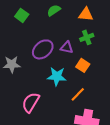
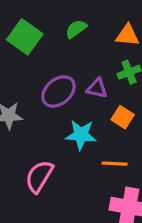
green square: (22, 15) -> (25, 37), size x1.5
orange line: (78, 94) -> (115, 164), turned 49

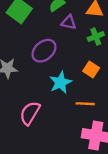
purple triangle: (97, 88) -> (69, 22), moved
cyan star: (81, 135) -> (60, 82), turned -30

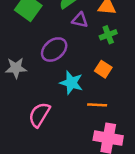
cyan star: (60, 82) -> (71, 83), turned -30

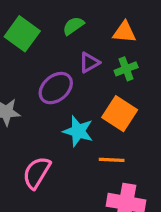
purple triangle: (80, 20) -> (89, 63), moved, turned -42
orange square: (103, 69) -> (120, 114), size x1.5

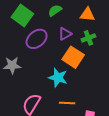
purple ellipse: (56, 88) -> (37, 39), moved
orange square: (120, 114) -> (73, 57), moved
orange line: (112, 160) -> (67, 103), moved

